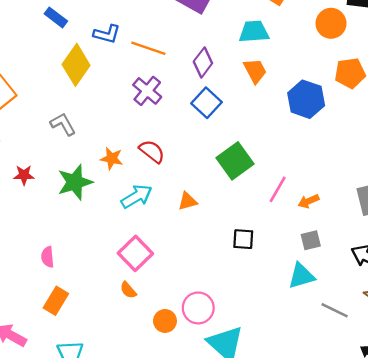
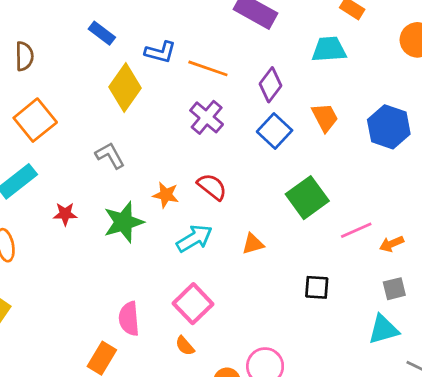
orange trapezoid: (255, 71) -> (325, 117), moved
pink line: (278, 189) -> (356, 230), turned 36
pink semicircle: (48, 257) -> (129, 319), moved, size x1.4

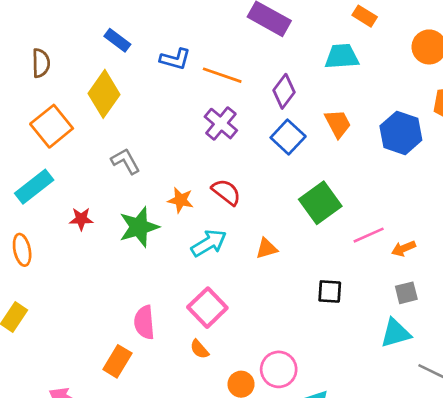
yellow diamond: (125, 87) -> (104, 94), moved

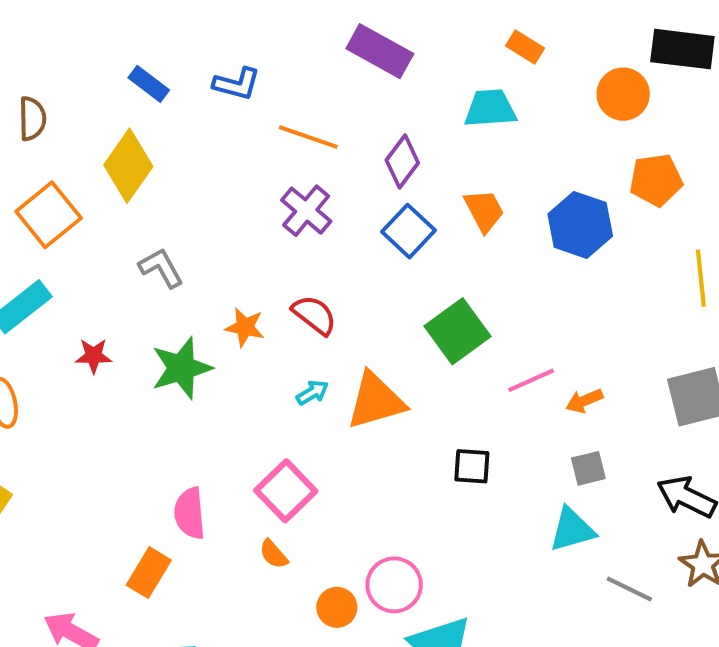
blue L-shape: (175, 59) -> (237, 84), moved
cyan arrow: (209, 243) -> (312, 393), moved, size x0.6
orange triangle: (267, 248) -> (376, 401), size x1.8

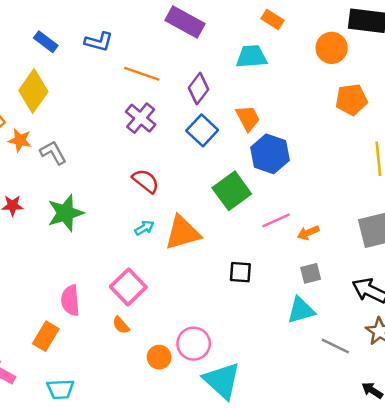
blue hexagon: (580, 225) -> (270, 154), moved
orange star: (245, 327) -> (20, 140), moved

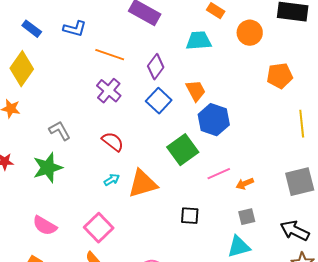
orange circle: (332, 48) -> (250, 33), moved
gray L-shape: (53, 153) -> (60, 131), moved
pink semicircle: (70, 300) -> (45, 226), moved, turned -55

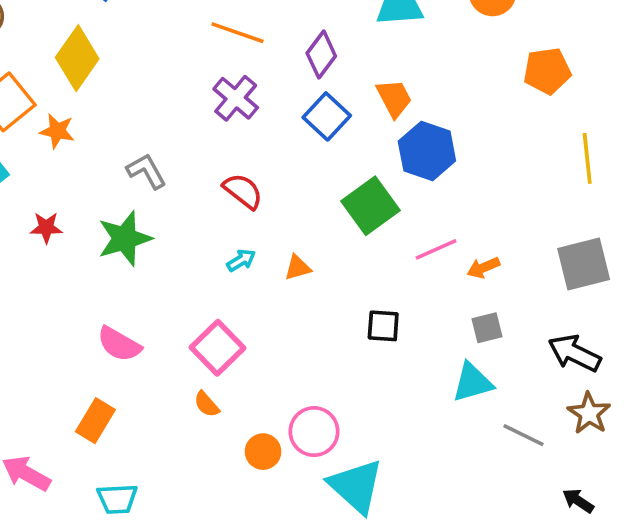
orange triangle: (143, 184) -> (298, 268), size x0.5

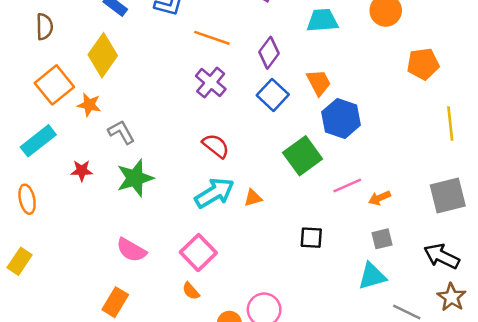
gray L-shape: (146, 171) -> (121, 132), moved
cyan arrow: (241, 260) -> (214, 193), size x2.0

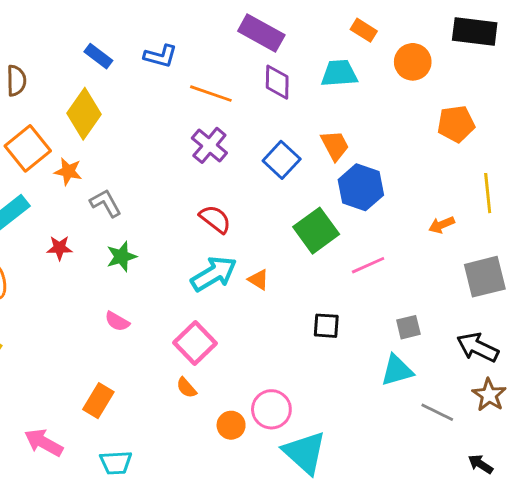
purple diamond: (269, 53) -> (277, 82), moved, turned -36
green star: (135, 178) -> (121, 257), size x0.7
orange triangle: (253, 198) -> (258, 280), turned 48
orange arrow: (380, 198) -> (442, 225), moved
pink semicircle: (131, 250) -> (117, 321), moved, size x0.7

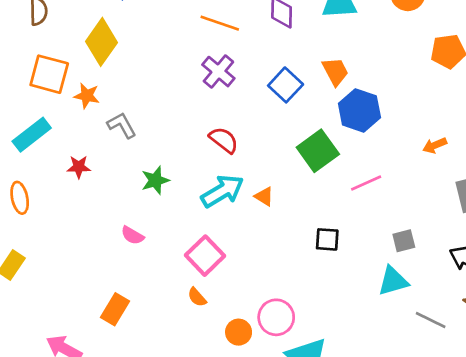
orange square: (28, 148) -> (49, 74), turned -36
green star: (121, 257) -> (155, 180), moved

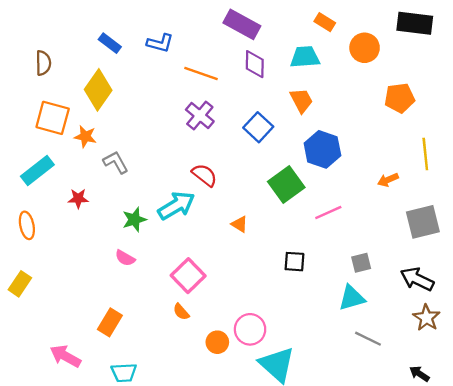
orange trapezoid: (335, 72) -> (301, 100), moved
green star: (155, 180) -> (134, 220), moved
cyan arrow: (222, 191) -> (176, 205), moved
gray line: (431, 320) -> (368, 339), moved

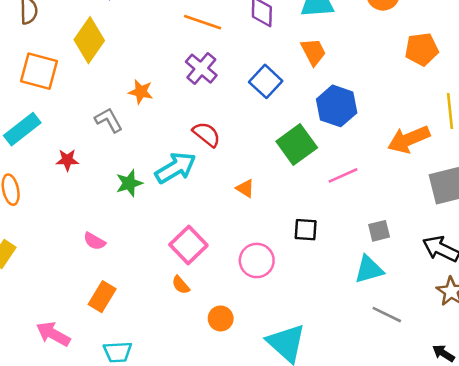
orange star: (85, 137) -> (141, 92), moved
orange arrow: (388, 180) -> (409, 139), size x1.8
pink semicircle: (125, 258) -> (94, 241), moved
pink circle: (250, 329) -> (257, 260), moved

